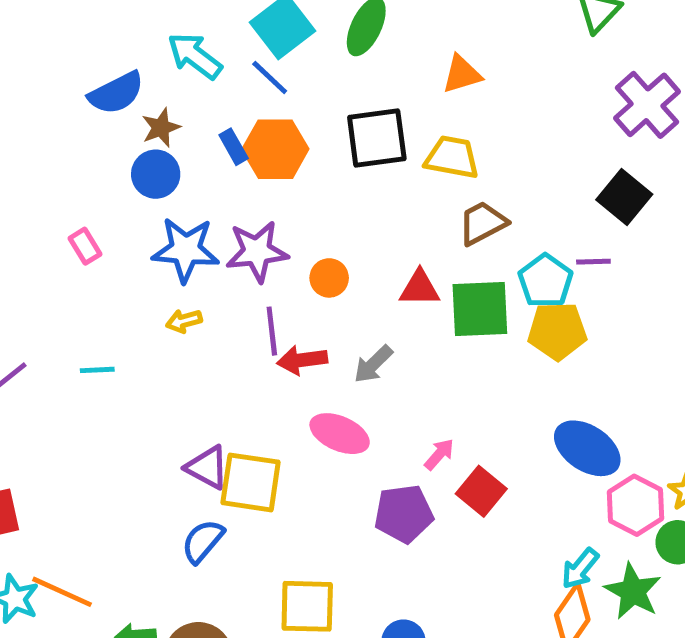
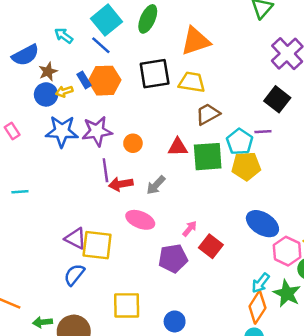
cyan arrow: (195, 56) -> (64, 36), size x0.7
orange triangle: (462, 74) -> (196, 41), size x1.5
yellow arrow: (184, 321) -> (64, 91), moved

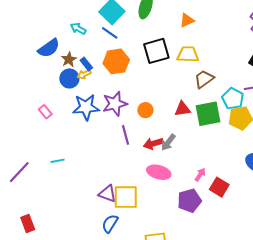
orange triangle: (196, 41) -> (187, 20), size x0.6
blue rectangle: (84, 80) -> (86, 64), moved
red arrow: (121, 184) -> (153, 144), moved

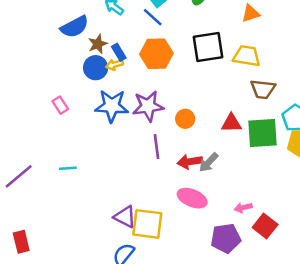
brown trapezoid: (204, 79) -> (263, 89), turned -145
pink arrow: (200, 175) -> (243, 208), turned -144

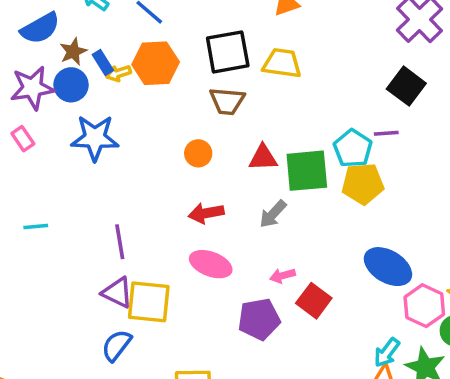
yellow arrow: (115, 65) -> (119, 73), moved
brown trapezoid: (263, 89) -> (227, 101), moved
purple star: (148, 106) -> (32, 88), moved
purple line: (157, 147) -> (120, 242), moved
gray arrow: (209, 162) -> (273, 214), moved

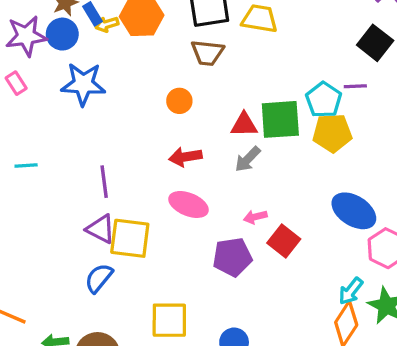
red triangle: (263, 158) -> (244, 125), moved

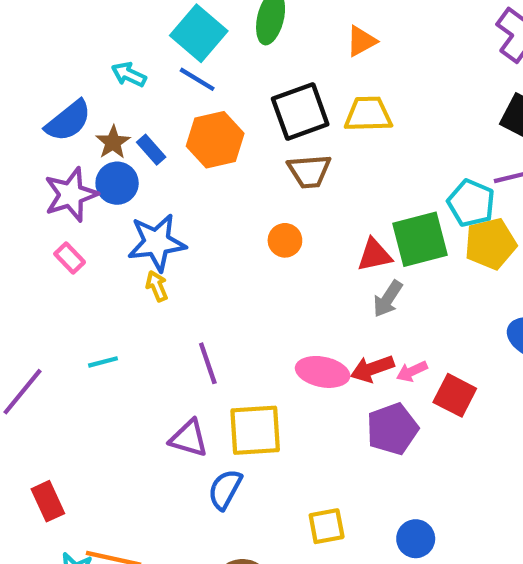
yellow arrow: (107, 24) -> (157, 286), moved, turned 95
red arrow: (185, 157) -> (372, 369), moved
purple triangle: (101, 229) -> (189, 438), moved
yellow square: (169, 320) -> (327, 526), size x0.7

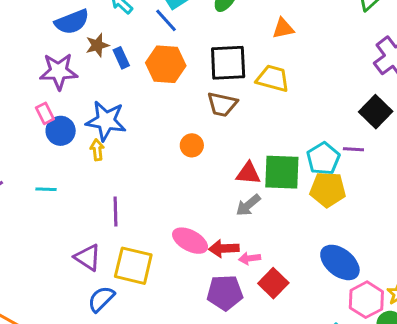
blue circle: (117, 183) -> (61, 131), moved

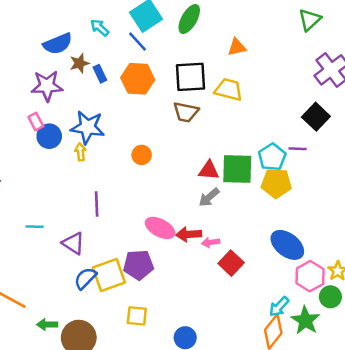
orange circle: (192, 145) -> (142, 155), moved
cyan line: (46, 189) -> (35, 227), moved
yellow square: (133, 266) -> (109, 275), moved, turned -32
purple pentagon: (225, 293) -> (138, 265), moved

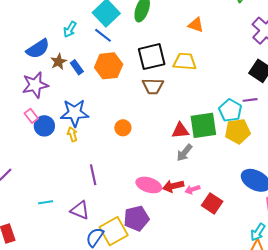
cyan arrow: (100, 28) -> (70, 29), turned -91
orange triangle: (237, 47) -> (196, 25), moved, turned 42

